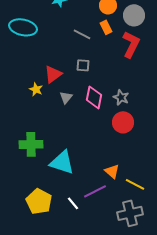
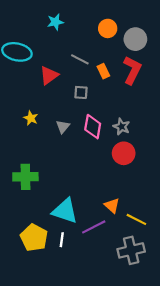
orange rectangle: (106, 27) -> (103, 71), moved
red triangle: (53, 74) -> (49, 75), moved
cyan triangle: (62, 162) -> (65, 211), moved
white line: (73, 203) -> (62, 240), moved, turned 48

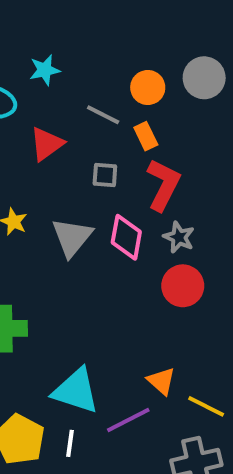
cyan star: (55, 22) -> (45, 70), moved
orange circle: (108, 28) -> (148, 88), moved
red L-shape: (132, 70) -> (163, 185), moved
gray triangle: (63, 127) -> (72, 237), size x1.6

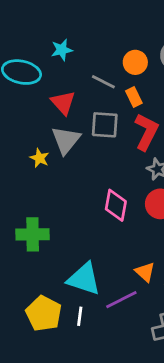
red triangle: (47, 144) -> (63, 103), turned -36
gray square: (105, 175) -> (105, 125), size x1.5
gray triangle: (72, 237) -> (66, 140), moved
pink diamond: (126, 237) -> (116, 205), moved

